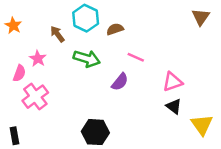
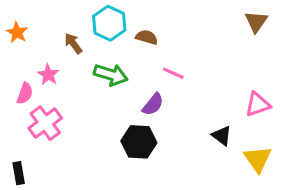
brown semicircle: (115, 29) -> (147, 37), turned 35
pink triangle: (173, 82) -> (258, 104), moved
black hexagon: (95, 132) -> (139, 142), moved

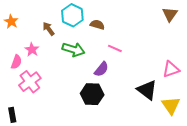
black triangle: (222, 136) -> (147, 90), size x1.5

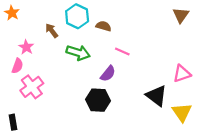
orange star: (11, 22) -> (12, 13), moved
pink star: (32, 50) -> (26, 47), moved

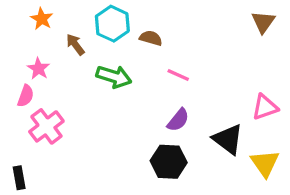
orange star: (12, 13) -> (42, 19), moved
purple semicircle: (108, 74) -> (178, 120), moved
black hexagon: (98, 100) -> (169, 162), moved

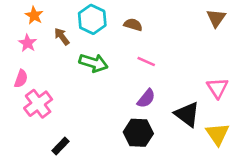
brown semicircle: (151, 38) -> (133, 25), moved
pink star: (38, 69) -> (28, 43), moved
pink triangle: (265, 107) -> (217, 88), turned -45
black rectangle: (19, 178) -> (61, 146), moved, turned 54

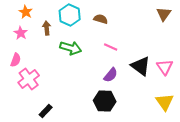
brown arrow: (62, 36) -> (47, 28), turned 32
black triangle: (187, 114) -> (141, 66), moved

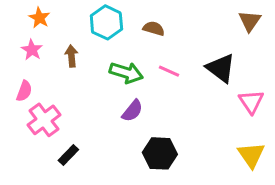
brown arrow: (47, 28) -> (71, 56), moved
green arrow: (71, 48) -> (126, 73), moved
black triangle: (141, 66) -> (221, 68), moved
purple semicircle: (111, 75) -> (132, 111), moved
black rectangle: (46, 111) -> (68, 155), moved

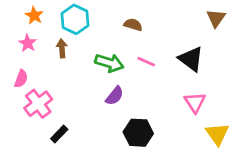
cyan hexagon: (106, 22) -> (75, 19), moved
pink triangle: (251, 102) -> (195, 102), moved

